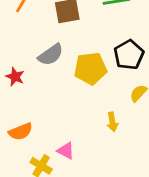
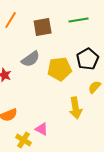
yellow arrow: (112, 122) -> (76, 108), size x1.5

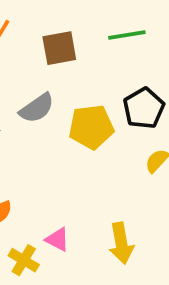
yellow arrow: (76, 108) -> (121, 243), moved

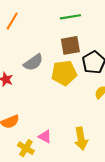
green line: (127, 35) -> (70, 17), moved
brown square: (59, 48) -> (70, 45), moved

